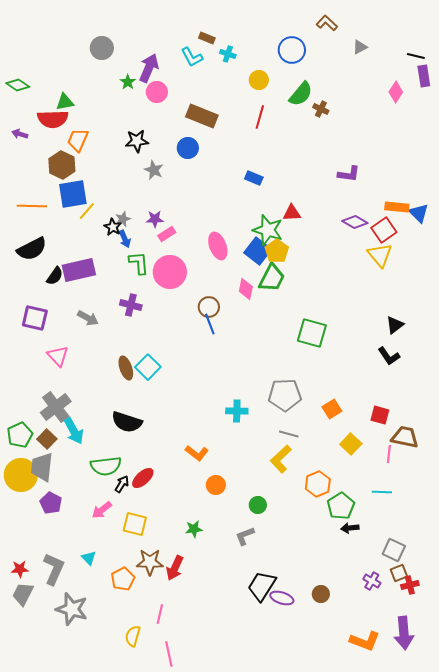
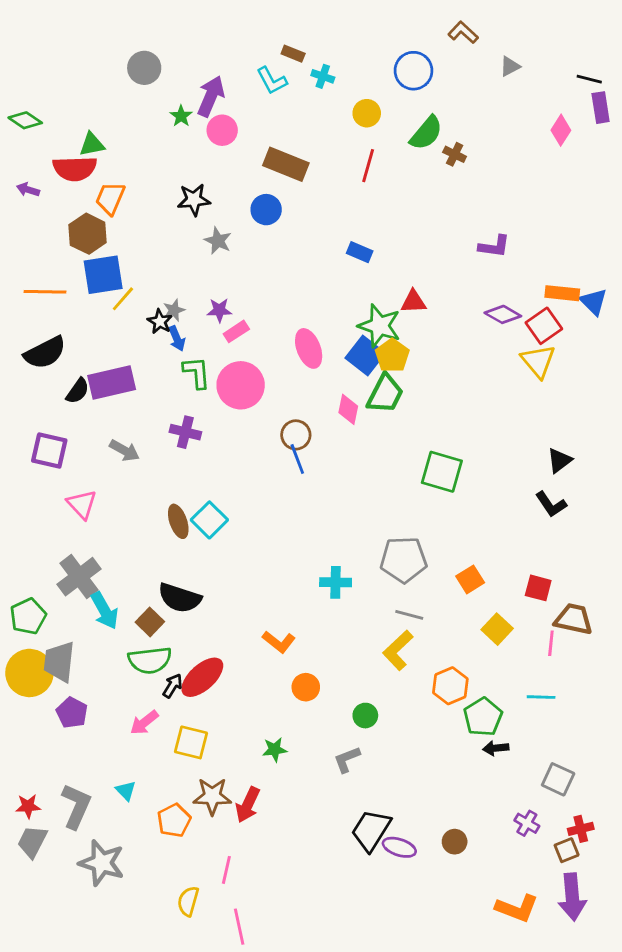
brown square: (47, 439) -> (150, 622), moved
red ellipse: (143, 478) -> (202, 677), size x1.4
brown square: (399, 573) -> (567, 850), moved

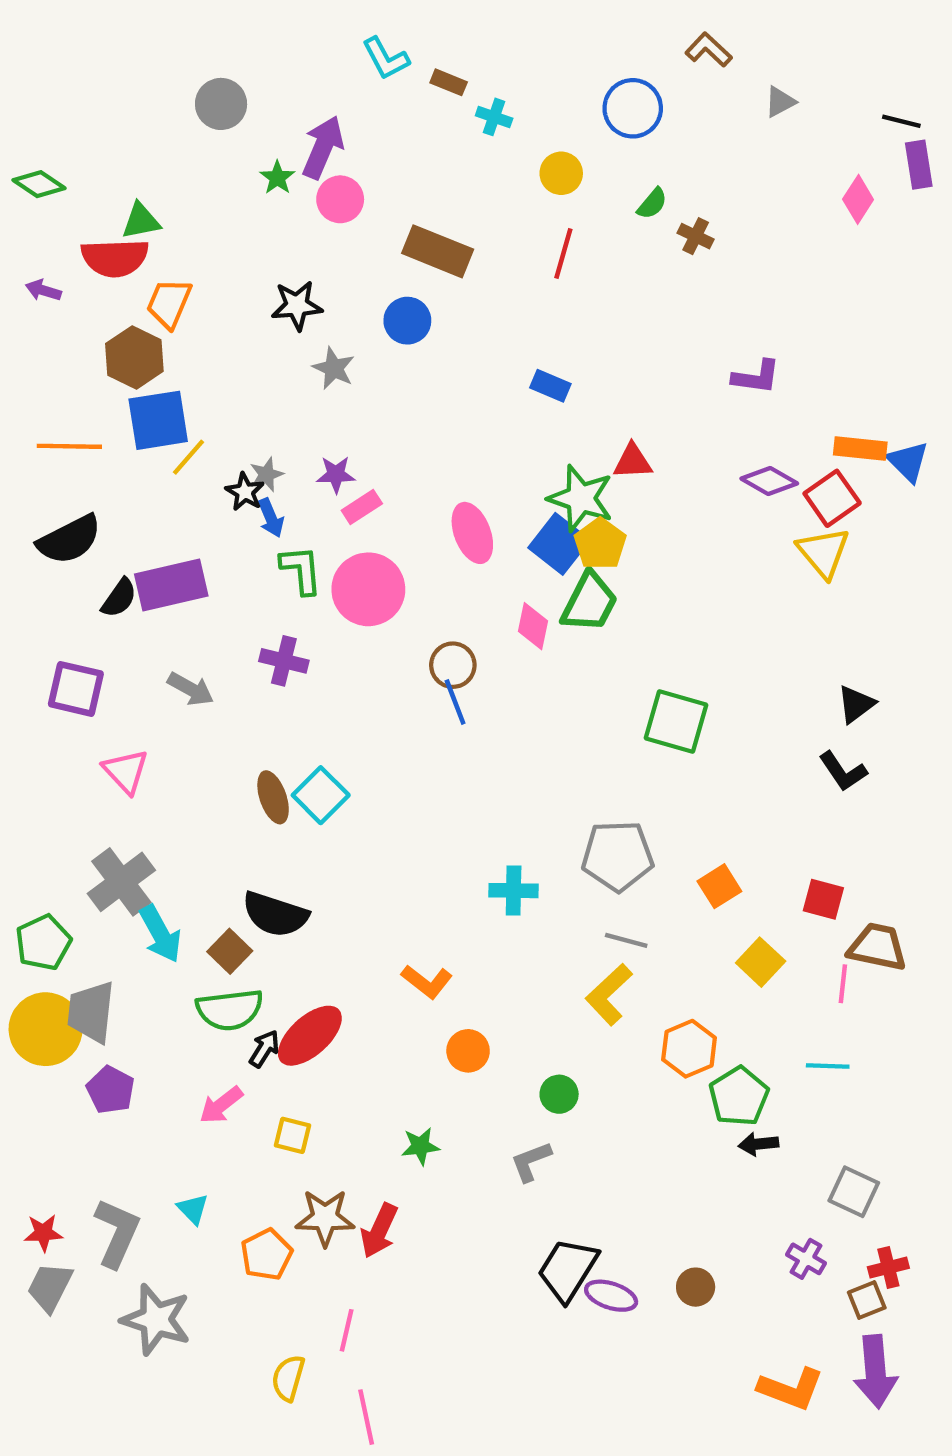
cyan L-shape: (272, 81) -> (386, 58), moved
green semicircle: (426, 133) -> (652, 204), size x0.6
yellow square: (191, 742) -> (293, 1135), size x0.7

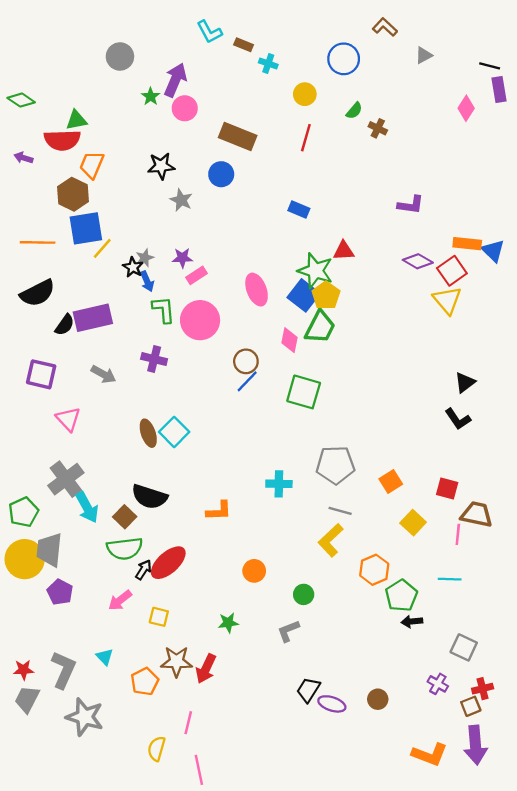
blue line: (455, 702) -> (247, 381), turned 65
green square: (676, 721) -> (304, 392), moved
orange L-shape: (427, 982) -> (219, 511), moved, turned -40
black trapezoid: (568, 1270) -> (308, 690), size x0.7

